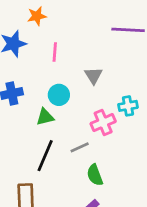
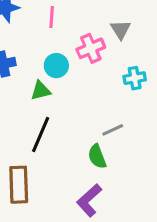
gray triangle: (93, 76) -> (121, 30), moved
pink cross: (103, 123) -> (91, 48), moved
gray line: (80, 147) -> (113, 130), moved

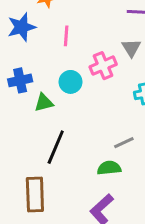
green triangle: (41, 91) -> (44, 103), moved
green semicircle: (97, 156) -> (109, 168), turned 105

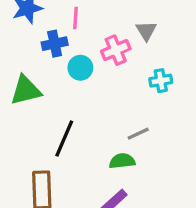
blue cross: (20, 80) -> (55, 44), moved
green triangle: (44, 103) -> (26, 90), moved, size x1.5

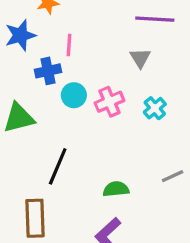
pink cross: (116, 50) -> (109, 102), moved
cyan cross: (161, 81) -> (155, 108), turned -30
gray line: (138, 134) -> (173, 176), moved

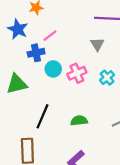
blue star: (20, 35) -> (18, 29), turned -30
pink line: (69, 45) -> (50, 36), turned 48
green semicircle: (116, 189) -> (79, 121), moved

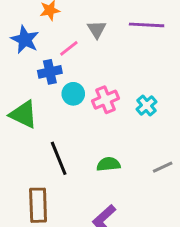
gray triangle: (97, 44) -> (97, 29), moved
green triangle: (17, 84) -> (23, 114), turned 40
black line: (42, 116) -> (59, 158), turned -45

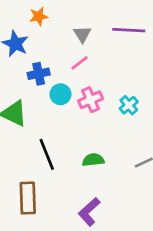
pink line: (69, 48) -> (80, 63), moved

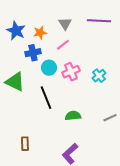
orange star: (39, 16) -> (40, 33), moved
black line: (47, 154) -> (46, 98), moved
brown rectangle: (28, 198) -> (25, 144), size x0.6

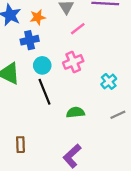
pink line: (63, 45) -> (78, 29), moved
cyan circle: (49, 68) -> (42, 65), moved
cyan cross: (99, 76) -> (109, 81), moved

